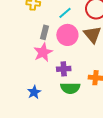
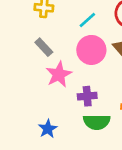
gray rectangle: (45, 32) -> (44, 47), moved, turned -56

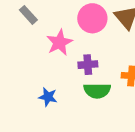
gray rectangle: (44, 47) -> (28, 15), moved
blue star: (48, 129) -> (48, 97), turned -30

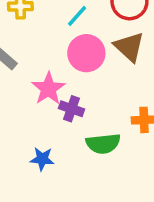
purple cross: (88, 65) -> (72, 109), moved, turned 30

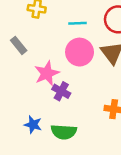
cyan line: (77, 16) -> (78, 23), turned 36
green semicircle: (103, 144) -> (64, 132), moved

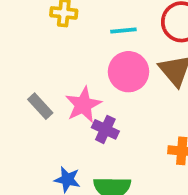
gray rectangle: (19, 45) -> (40, 106), moved

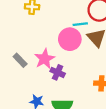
cyan line: (123, 30) -> (80, 24), moved

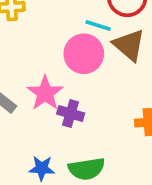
cyan line: (80, 24) -> (98, 26), turned 32

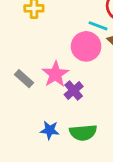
purple cross: (71, 114) -> (74, 91), turned 30

